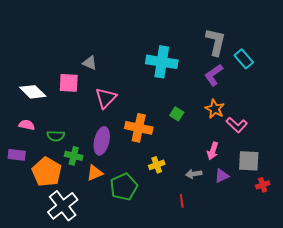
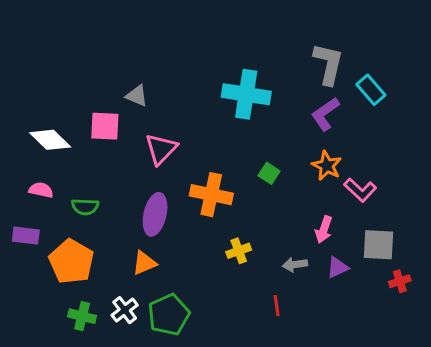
green cross: (74, 156) -> (82, 316), moved
green pentagon: (124, 187) -> (169, 315), moved
white cross: (63, 206) -> (125, 310), moved, size x0.6

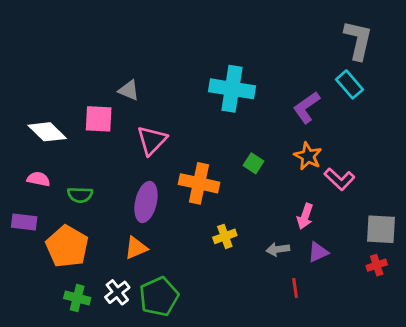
gray L-shape: (328, 64) -> (358, 40), moved
gray square: (378, 245) -> (381, 229), moved
red line: (277, 306) -> (295, 288), moved

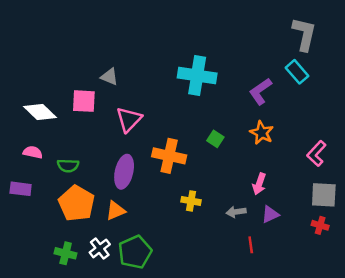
pink L-shape: (339, 179) -> (316, 153), moved, turned 90
yellow cross: (225, 236) -> (191, 201), turned 30
orange pentagon: (67, 246) -> (77, 203), moved
red cross: (377, 265) -> (320, 225), turned 35

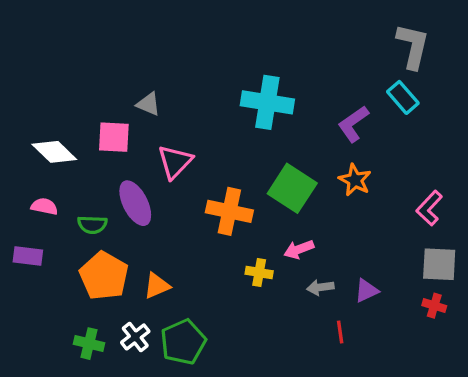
green square: (215, 139) -> (292, 188), size x2.0
purple ellipse: (124, 172) -> (135, 203), moved, turned -40
pink arrow: (259, 184) -> (299, 249), moved, turned 50

